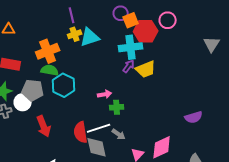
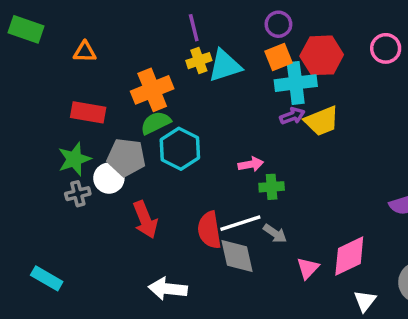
orange square: (131, 20) -> (278, 57), moved
pink circle: (168, 20) -> (386, 48), moved
purple arrow: (129, 66) -> (292, 116), turned 32
green semicircle: (50, 70) -> (156, 123), turned -36

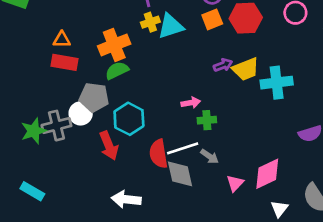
orange triangle: (85, 52) -> (62, 40), moved
cyan cross: (296, 83) -> (277, 83), moved
cyan hexagon: (180, 149) -> (129, 119), moved
green star: (74, 159) -> (34, 131), moved
gray cross: (78, 194) -> (56, 126), size x1.5

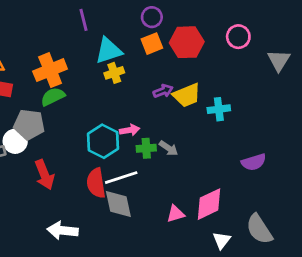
yellow cross: (150, 22) -> (114, 73), moved
cyan cross: (277, 83) -> (219, 109), size x0.7
cyan hexagon: (129, 119) -> (103, 141), moved
gray arrow: (209, 156) -> (169, 148), moved
pink triangle: (235, 183) -> (176, 214), turned 30

